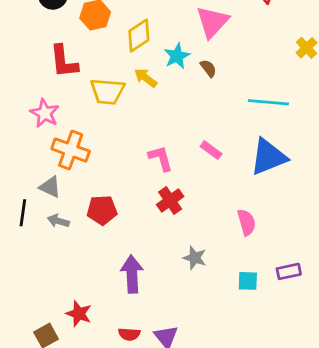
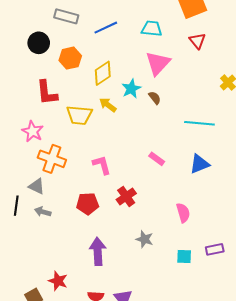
blue triangle: (268, 157) -> (199, 164), size x0.7
pink L-shape: (161, 158) -> (102, 165), moved
red pentagon: (102, 210) -> (88, 204), moved

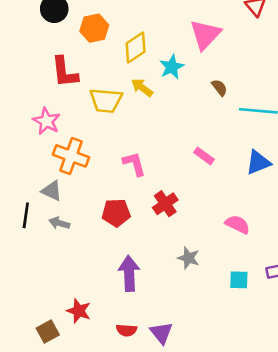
brown semicircle: (155, 98) -> (219, 88), moved
pink semicircle: (183, 213) -> (238, 224), turned -48

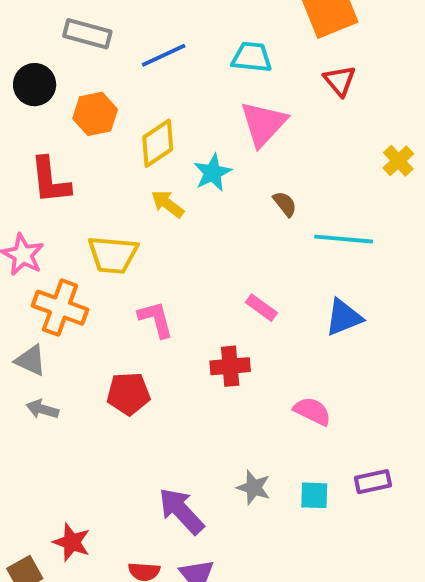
yellow trapezoid: (106, 100) -> (113, 255), moved
red cross: (165, 204) -> (230, 366), moved, turned 30
gray star: (188, 258) -> (254, 487), moved
purple arrow: (129, 273) -> (181, 511), moved, turned -40

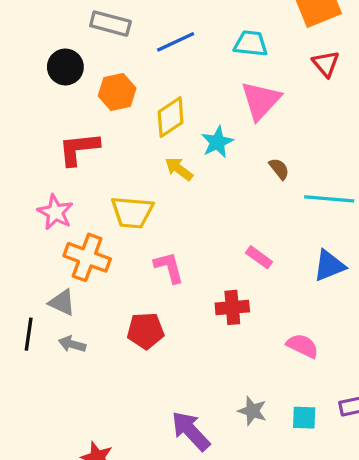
red L-shape: (50, 180) -> (79, 149), turned 90

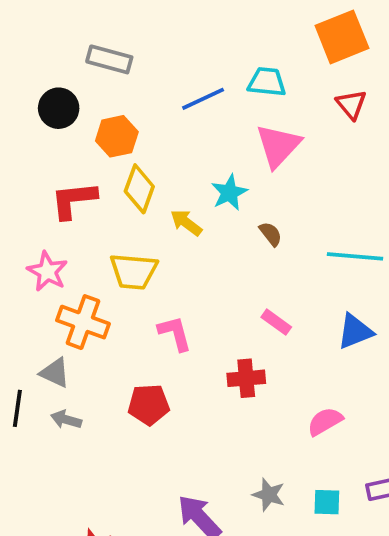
blue line: (176, 42) -> (203, 99), moved
yellow diamond: (171, 117) -> (139, 189), moved, turned -36
brown semicircle: (279, 169) -> (271, 234), moved
pink semicircle: (302, 346) -> (325, 421), turned -56

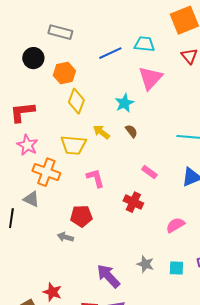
red L-shape: (74, 200) -> (22, 112), moved
yellow arrow: (186, 223) -> (101, 132), moved
brown semicircle: (271, 234) -> (131, 131), moved
red cross: (246, 378) -> (133, 202), turned 30
gray arrow: (66, 420) -> (65, 237), moved

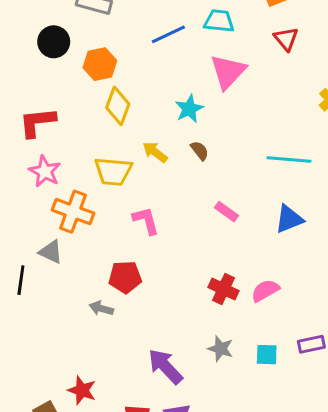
red cross: (133, 202) -> (223, 289), moved

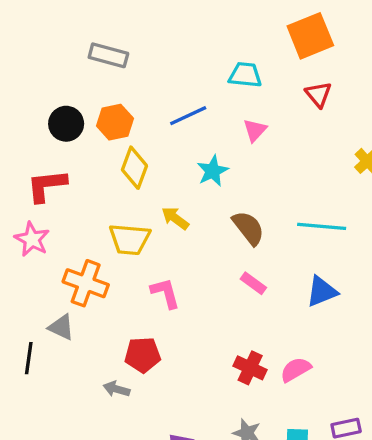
blue line: (168, 34) -> (188, 116), moved
black circle: (54, 42) -> (66, 124), moved
pink triangle: (228, 72) -> (255, 130), size x0.6
brown semicircle: (200, 151) -> (248, 228), moved, size x1.6
pink star: (45, 171) -> (32, 239), moved

